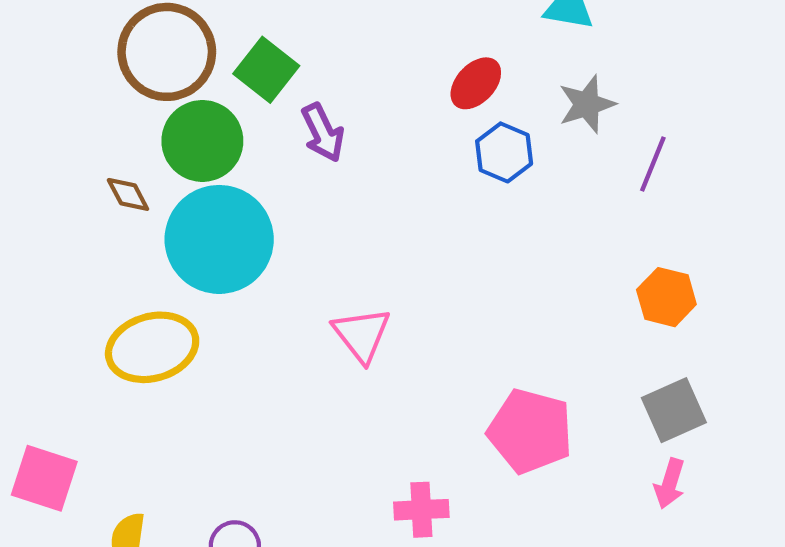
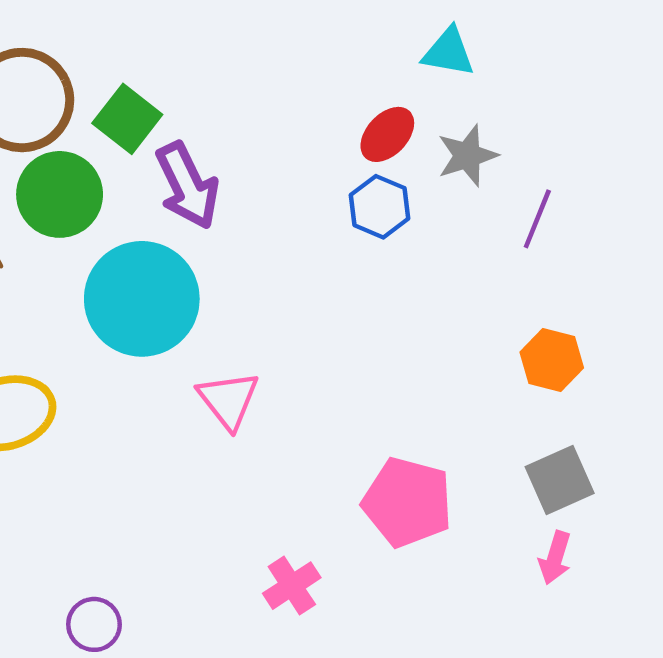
red ellipse: (476, 83) -> (387, 134), moved
purple arrow: (323, 133) -> (187, 186), size x1.4
cyan circle: (219, 239) -> (142, 299), moved
pink cross: (421, 510) -> (292, 586), turned -30

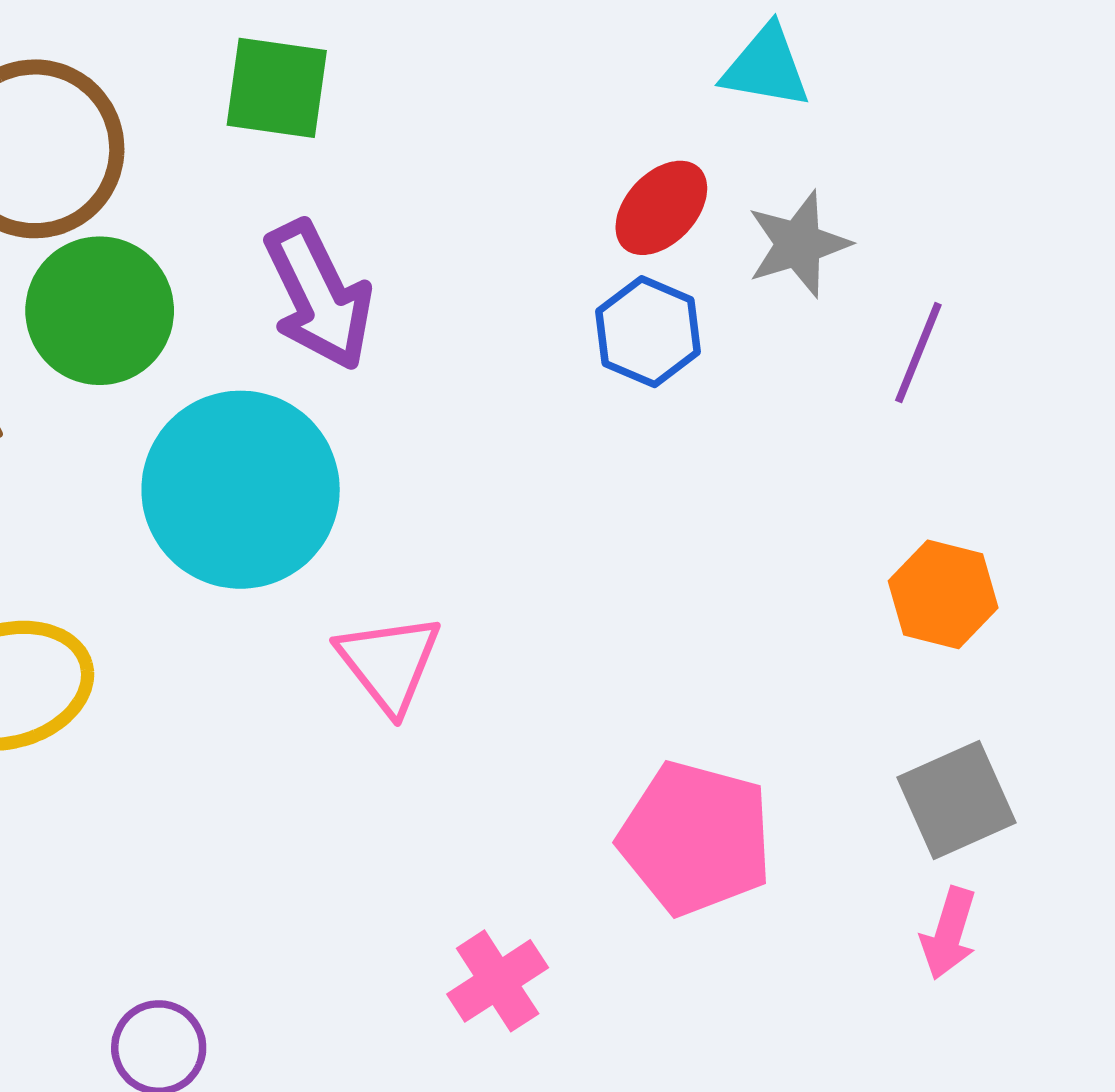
green square: (127, 119) -> (277, 88), moved, turned -30

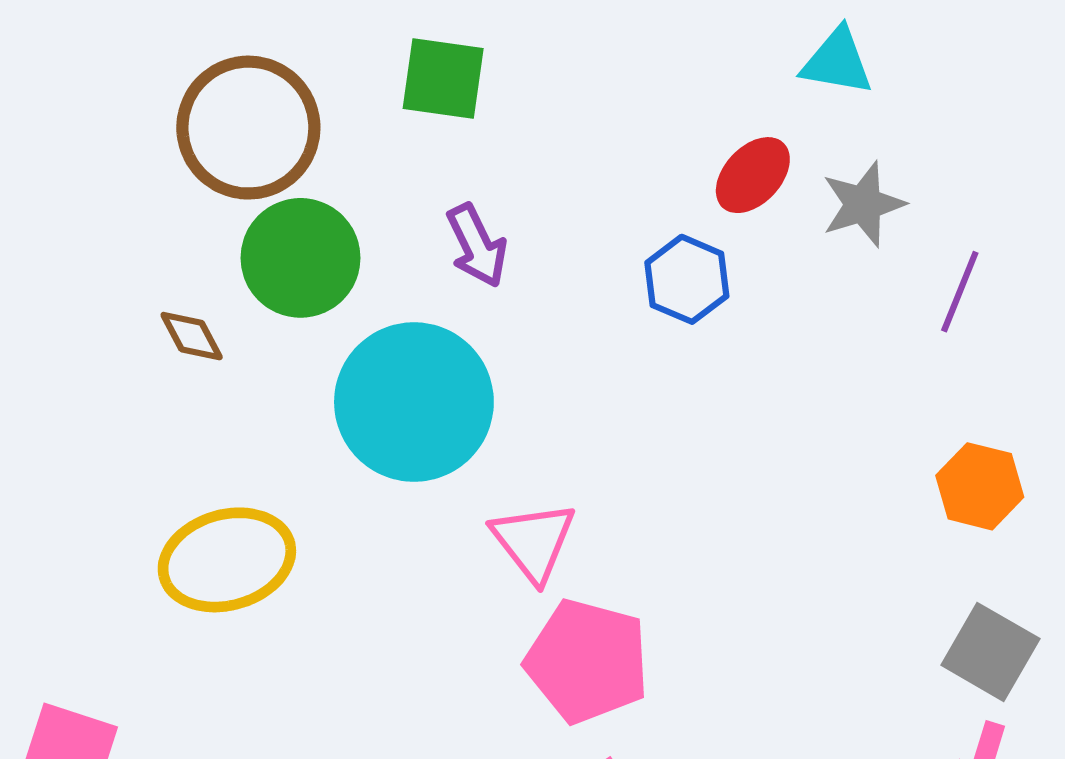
purple arrow: (319, 295) -> (477, 246), size x0.7
blue hexagon: (648, 332) -> (687, 279), moved
gray square: (956, 800) -> (990, 652), turned -36
pink pentagon: (696, 838) -> (587, 661), moved

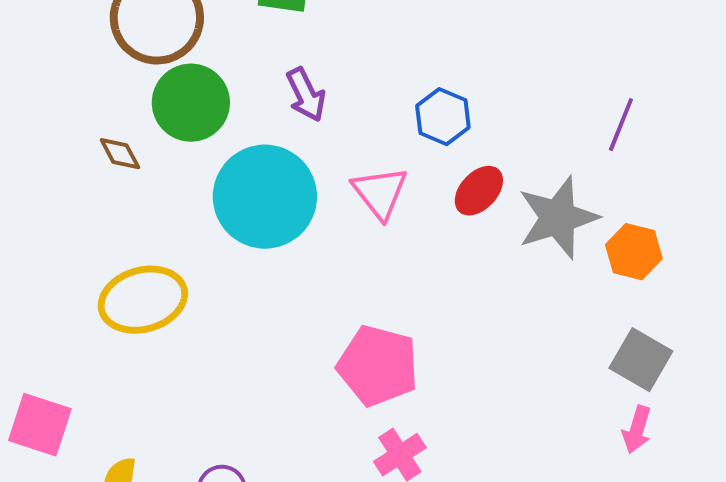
red ellipse: (753, 175) -> (479, 191), moved
gray star: (863, 204) -> (558, 218), moved, size x1.5
pink triangle: (534, 542) -> (380, 193), moved

